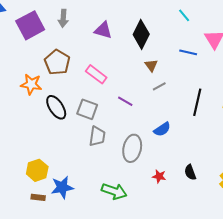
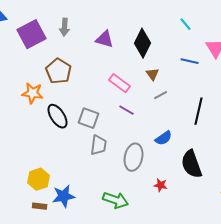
pink rectangle: (96, 74) -> (120, 83), moved
black semicircle: (190, 172) -> (192, 164), moved, size x1.8

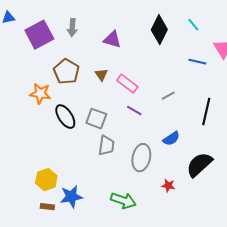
black diamond: (143, 43) -> (159, 30), moved
brown triangle: (153, 74) -> (101, 75), moved
black semicircle: (192, 164) -> (199, 165), turned 68

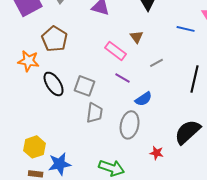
brown triangle: (101, 75) -> (137, 37), moved
blue semicircle: (171, 139) -> (144, 99), moved

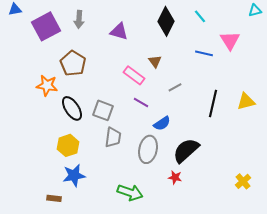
black semicircle: (188, 132) -> (186, 150), moved
yellow hexagon: (35, 147) -> (68, 145), moved
blue star: (60, 164) -> (74, 175), moved

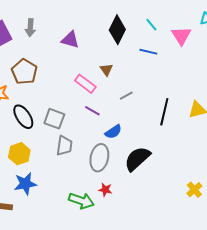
pink triangle: (230, 40) -> (181, 36), moved
blue line: (204, 53) -> (148, 52), moved
red star: (175, 177) -> (105, 190), moved

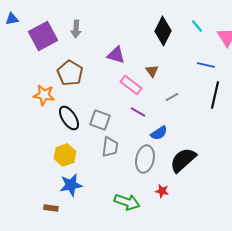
purple triangle: (70, 40) -> (116, 55), moved
blue line: (148, 52) -> (206, 65), moved
black line: (164, 112) -> (215, 95), moved
red star: (105, 190) -> (162, 191), moved

